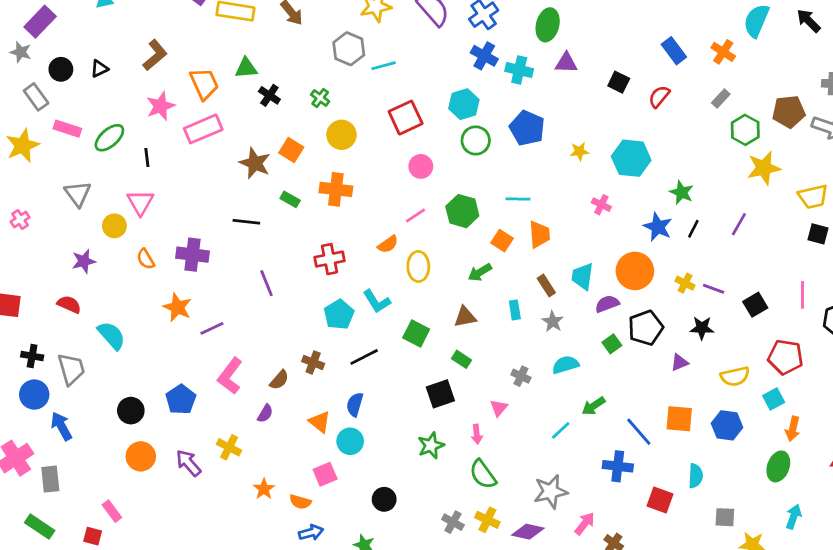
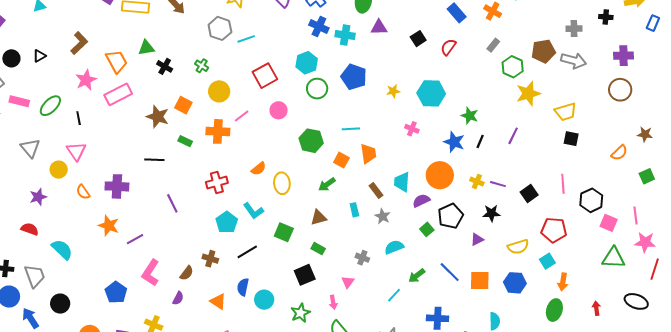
black square: (619, 82) -> (418, 39), turned 35
pink line: (415, 216) -> (242, 116), moved
black circle: (131, 411) -> (60, 304), moved
blue line: (639, 432) -> (450, 272), moved
cyan circle: (350, 441) -> (264, 300), moved

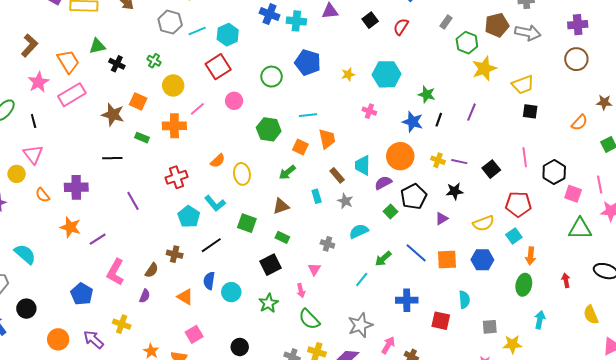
cyan hexagon: (307, 63) -> (228, 35), moved

